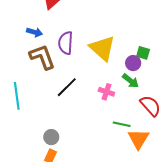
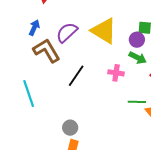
blue arrow: (35, 32) -> (34, 28), turned -70
purple semicircle: (66, 43) -> (67, 32), turned 55

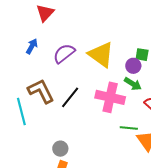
brown L-shape: (47, 51) -> (41, 91), moved
pink cross: (116, 73) -> (110, 97), size x1.8

